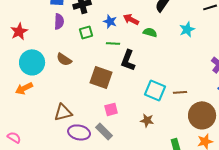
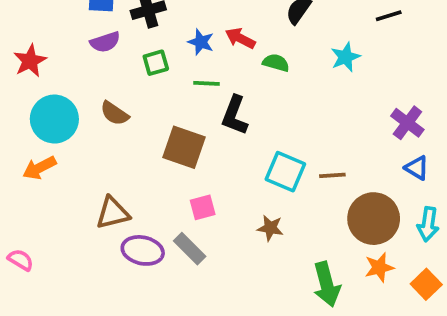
purple semicircle: (59, 21) -> (105, 42), turned 70

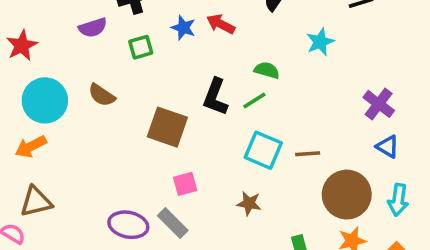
green semicircle: (276, 63) -> (267, 70), moved
green line: (206, 83) -> (254, 100), moved, turned -35
brown triangle: (113, 213) -> (36, 202), moved

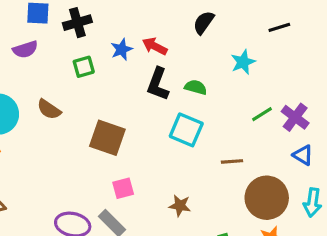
purple semicircle: (93, 28) -> (25, 49), moved
blue star: (183, 28) -> (122, 49), turned 30
black L-shape: (215, 97) -> (158, 84), moved
green line: (254, 100) -> (262, 114), moved
cyan square: (263, 150) -> (186, 130), moved

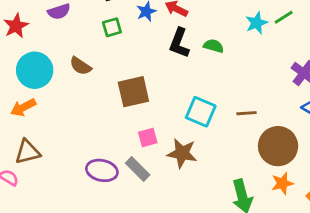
green line: (262, 114) -> (284, 17), moved
cyan square: (186, 130) -> (201, 112), moved
brown square: (107, 138) -> (133, 92), turned -32
brown star: (180, 206) -> (182, 153), moved, size x1.5

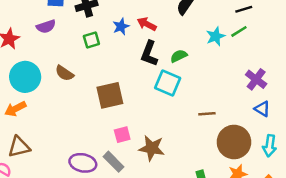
green semicircle: (214, 46) -> (179, 56), turned -42
cyan square: (201, 112) -> (168, 83), moved

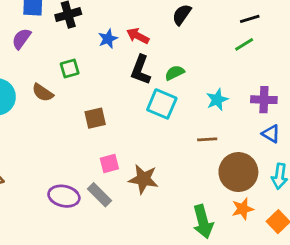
purple semicircle: (46, 26) -> (21, 39), turned 144
cyan star: (216, 36) -> (217, 100), moved
green square: (91, 40) -> (70, 68), moved
purple cross: (256, 79) -> (264, 100), turned -35
brown square: (110, 95) -> (95, 118), size x0.7

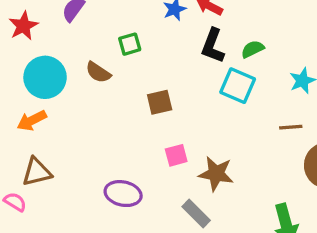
gray rectangle: (99, 195) -> (196, 213), moved

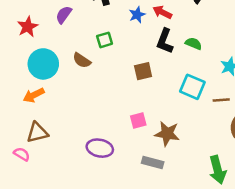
green semicircle: (253, 49) -> (194, 44), turned 49
cyan square: (238, 86) -> (192, 87), moved
brown square: (160, 102) -> (143, 71), moved
gray rectangle: (196, 213) -> (153, 163), turned -30

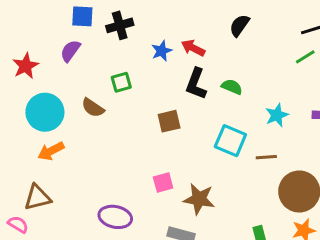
orange arrow: (34, 95) -> (51, 151), moved

